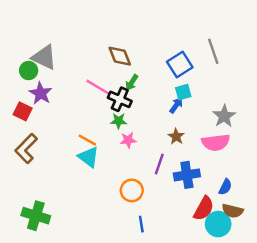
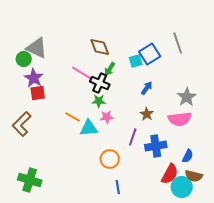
cyan square: (183, 92) -> (136, 61), moved
red square: (23, 111) -> (38, 93), moved, turned -35
cyan triangle: (89, 157) -> (89, 128), moved, turned -42

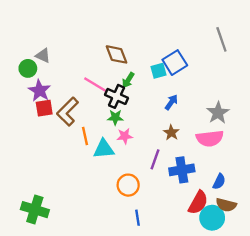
gray line: (178, 43) -> (221, 39), moved
gray triangle: (37, 48) -> (43, 56), size x0.6
orange line: (73, 117) -> (85, 136), turned 49
brown L-shape: (22, 124) -> (68, 112), moved

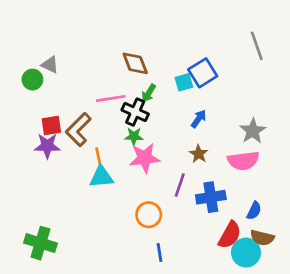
pink line: (96, 85) -> (111, 98), turned -40
purple star: (40, 91) -> (47, 146), moved, turned -30
pink star: (125, 136) -> (145, 158), size x1.6
cyan triangle: (104, 149) -> (101, 177), moved

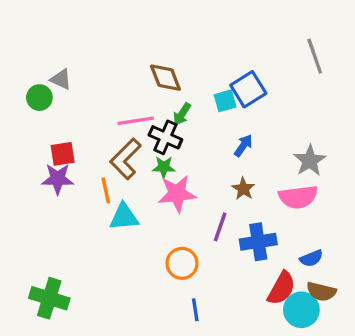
brown L-shape: (78, 130) -> (126, 159), moved
orange line: (99, 158) -> (106, 190), moved
blue semicircle: (254, 211) -> (311, 258), turned 42

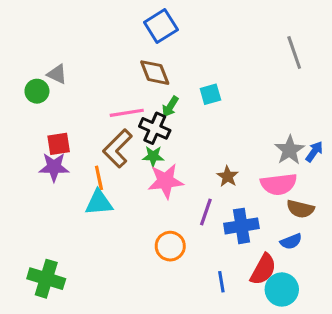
blue square: (248, 89) -> (161, 26), moved
blue arrow: (243, 146) -> (314, 152), moved
cyan triangle: (124, 217) -> (99, 203), moved
brown semicircle: (321, 292) -> (300, 209), moved
blue line: (195, 310) -> (221, 282), moved

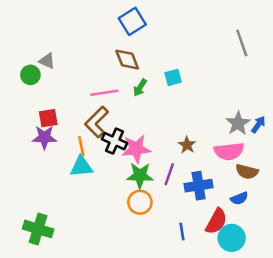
black cross: (155, 128) -> (114, 141), moved
green star: (153, 156) -> (140, 175), moved, size x1.5

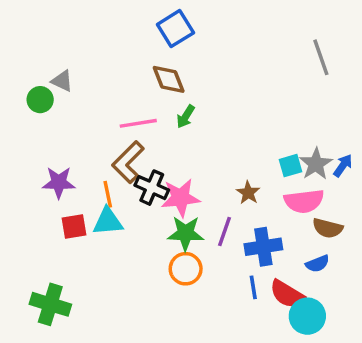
cyan square: (173, 77) -> (290, 166), moved
red square: (48, 118) -> (74, 226), moved
red semicircle: (216, 221) -> (287, 294), turned 92
blue line: (182, 232) -> (253, 287), moved

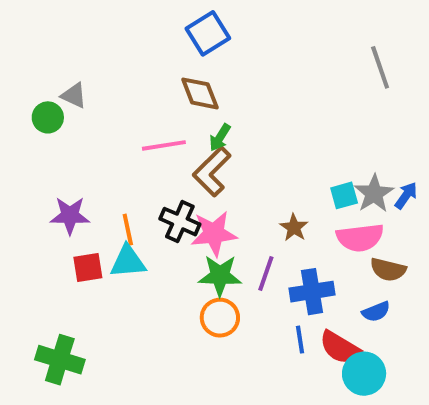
brown L-shape: (128, 162) -> (212, 171), moved

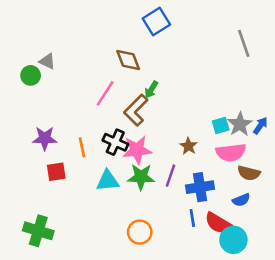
blue square: (208, 33) -> (156, 22), moved
green arrow: (220, 137) -> (151, 90), moved
pink line: (164, 145) -> (105, 93), turned -48
cyan triangle: (128, 262) -> (108, 181), moved
orange circle: (220, 318) -> (140, 232), moved

